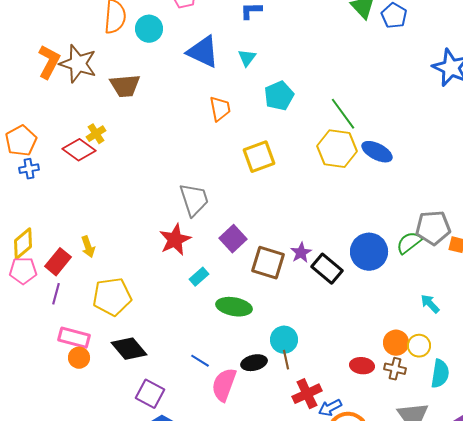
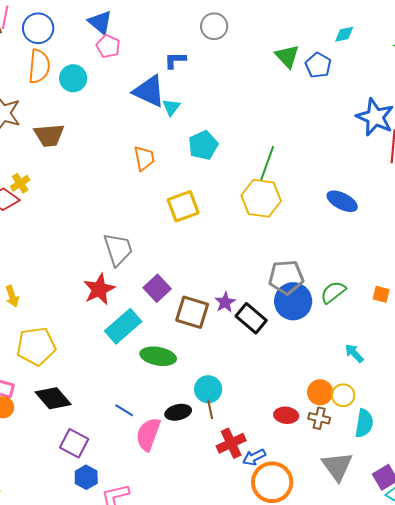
blue triangle: (203, 52) -> (149, 91), moved
green line: (343, 114) -> (267, 163), turned 56
blue ellipse: (377, 152) -> (342, 201), moved
gray pentagon: (433, 228) -> (286, 277), moved
cyan rectangle: (199, 277) -> (123, 326), size x1.8

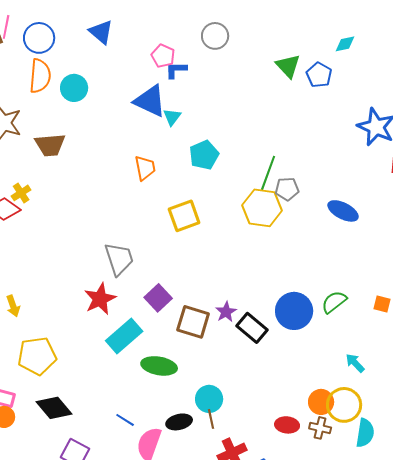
pink pentagon: (108, 46) -> (163, 56), moved
gray pentagon: (286, 277) -> (287, 189), moved, size x0.7
yellow circle: (343, 395) -> (344, 405), size x1.5

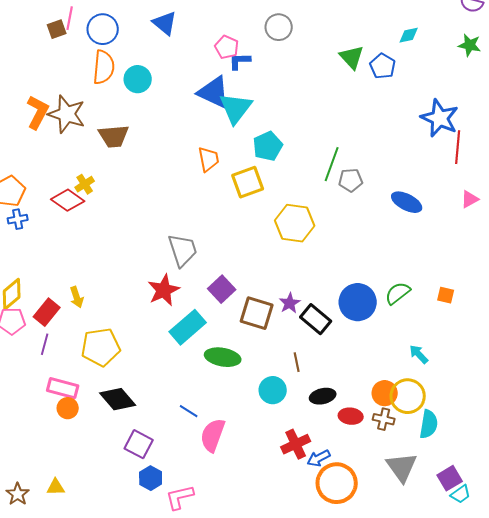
cyan triangle: (172, 117) -> (236, 108), size x1.8
yellow hexagon: (262, 208) -> (295, 223), moved
yellow square: (184, 216) -> (248, 182), moved
brown line: (211, 419) -> (297, 362), moved
black ellipse: (179, 422) -> (323, 396), moved

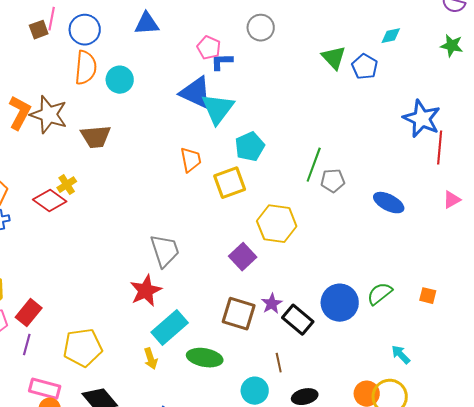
blue triangle: (165, 23) -> (147, 24), turned -44
purple square: (222, 289) -> (243, 257), moved
yellow arrow: (77, 297) -> (151, 359), moved

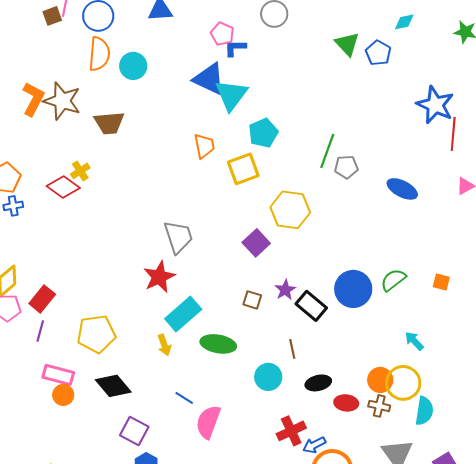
brown square: (239, 314) -> (252, 300), size x0.6

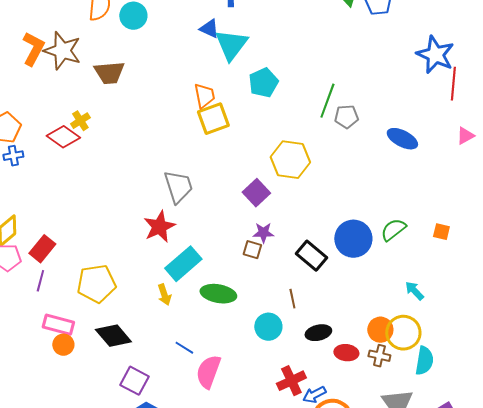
blue triangle: (209, 79) -> (209, 29), size x0.6
yellow square: (243, 169) -> (213, 119), moved
purple star: (285, 290) -> (263, 233), moved, turned 30

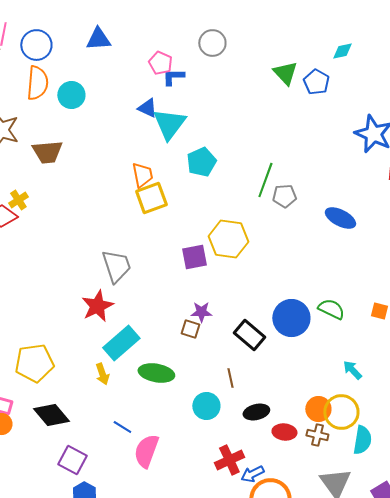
purple square: (256, 193) -> (194, 257), moved, turned 32
green semicircle: (393, 230) -> (331, 309), turned 64

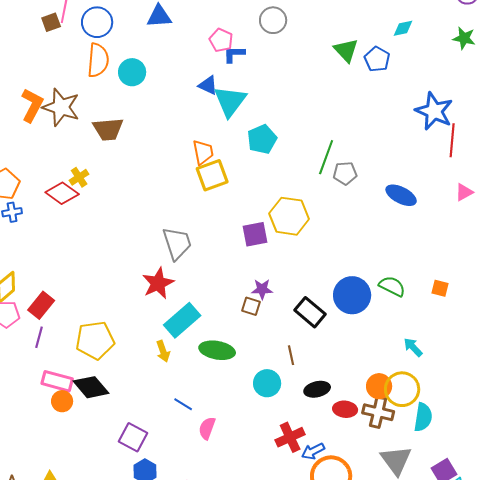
black diamond: (51, 415) -> (91, 387), moved
brown cross: (317, 435) -> (378, 412), size x1.4
pink semicircle: (146, 451) -> (207, 428), size x0.7

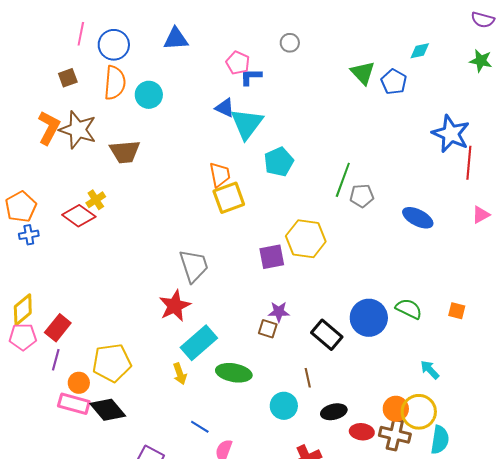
gray circle: (273, 20) -> (290, 43), size x0.7
brown square: (51, 22) -> (68, 78), moved
orange circle: (62, 401) -> (79, 383), moved

